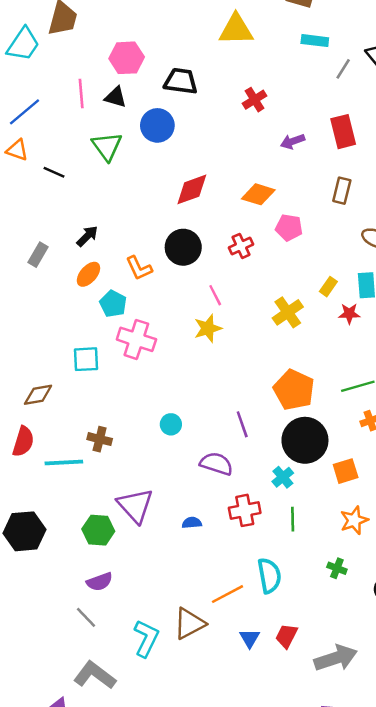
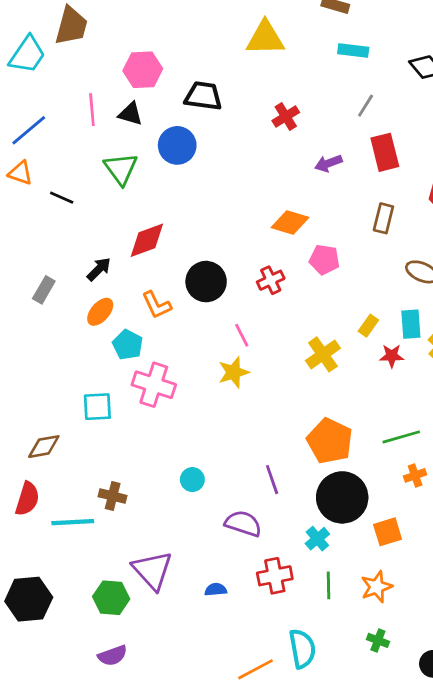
gray line: (343, 69) -> (366, 106), moved
red diamond: (192, 189) -> (147, 240), moved
orange star: (354, 520) -> (377, 587), moved

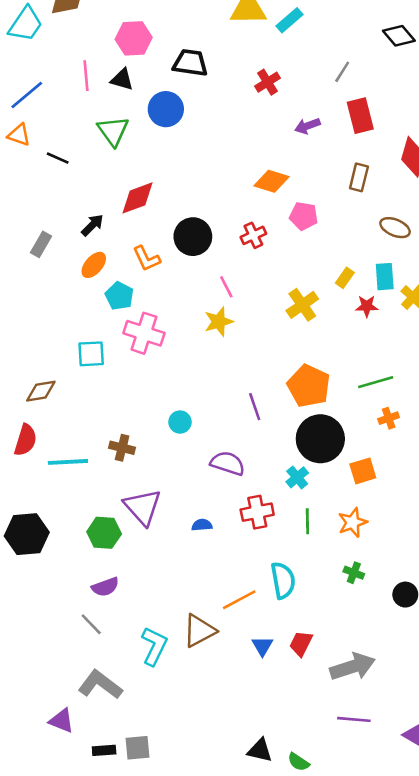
cyan rectangle: (353, 51) -> (289, 20), moved, turned -48
purple line: (272, 480) -> (255, 407), moved
brown cross: (113, 496) -> (122, 448), moved

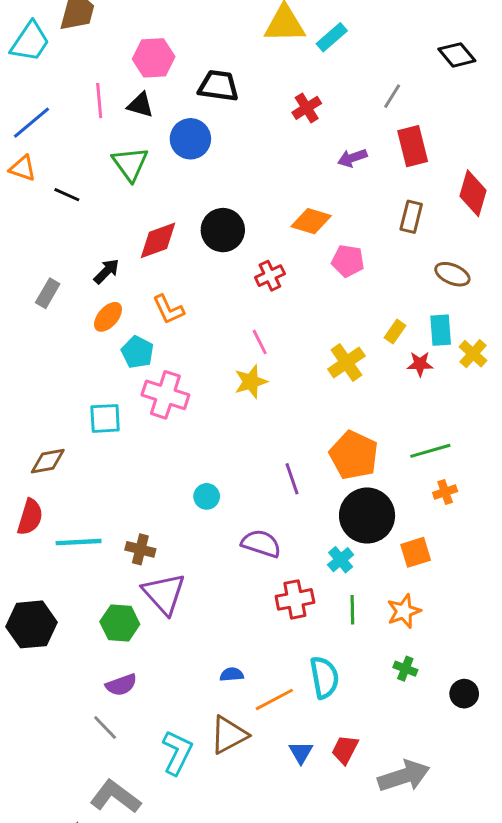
red cross: (253, 235) -> (270, 276), moved
black circle: (193, 237) -> (223, 230), moved
brown cross: (122, 448) -> (140, 549), moved
blue semicircle: (202, 525) -> (232, 674), moved

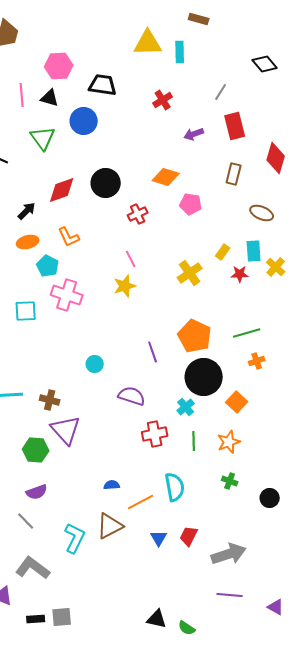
cyan rectangle: (332, 37) -> (180, 52), turned -50
orange ellipse: (108, 317) -> (28, 242), turned 35
orange square: (416, 552) -> (237, 402), turned -30

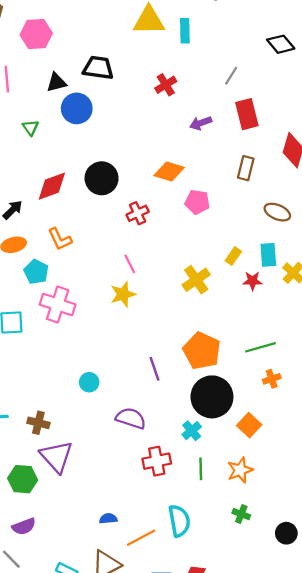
pink hexagon: (59, 66) -> (36, 34), moved
black triangle: (50, 98) -> (56, 83), moved, turned -30
green triangle: (43, 138) -> (31, 128), size x0.6

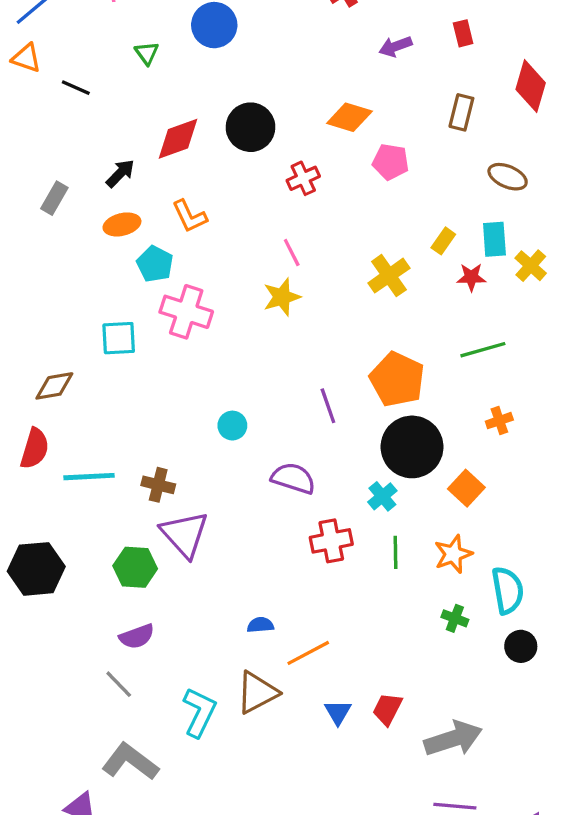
red rectangle: (247, 114) -> (463, 33), size x0.6
green line: (260, 347) -> (483, 350), moved
cyan semicircle: (179, 521) -> (508, 590), moved

